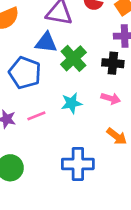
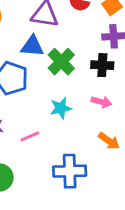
pink line: (36, 116) -> (30, 136), moved

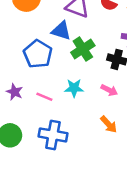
pink line: (30, 136) -> (44, 97), moved, turned 35
blue cross: (70, 171) -> (53, 135), moved

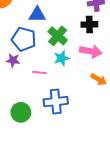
green cross: (83, 49) -> (58, 36), moved
pink arrow: (109, 90) -> (91, 51), size x1.5
purple star: (15, 92) -> (13, 60), moved

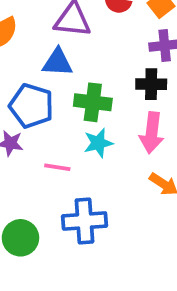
green cross: (58, 36) -> (93, 102), turned -36
pink arrow: (91, 51) -> (152, 133), turned 85

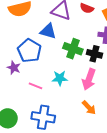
green cross: (93, 102) -> (73, 49), moved

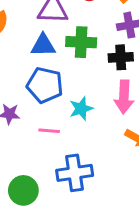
green cross: (73, 49) -> (81, 42), moved
blue pentagon: (29, 51) -> (45, 85), moved

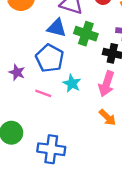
cyan star: (81, 109) -> (72, 83), turned 30
blue cross: (75, 173) -> (51, 149), moved

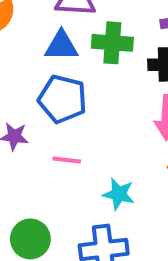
cyan star: (72, 83) -> (119, 194), moved

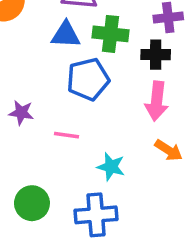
blue pentagon: (63, 99) -> (88, 79), moved, turned -30

